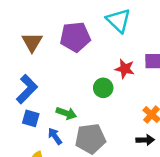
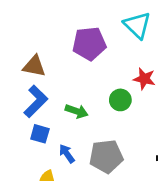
brown triangle: (32, 42) -> (34, 66), moved, turned -50
green arrow: (66, 113) -> (77, 111), moved

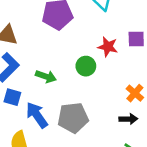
blue arrow: (67, 154) -> (37, 115), size x1.5

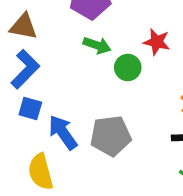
green arrow: (46, 76) -> (97, 45), moved

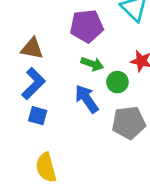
blue arrow: (63, 132) -> (87, 99), moved
gray pentagon: (111, 136) -> (129, 123), moved

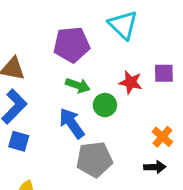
gray pentagon: (129, 123) -> (94, 159), moved

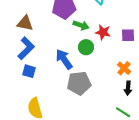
purple square: (164, 73) -> (128, 35), moved
green arrow: (78, 85) -> (81, 25), moved
black arrow: (155, 167) -> (128, 88), moved, turned 96

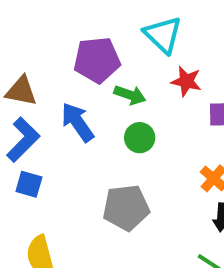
red star: (103, 32) -> (186, 81), moved
blue arrow: (64, 59) -> (77, 122), moved

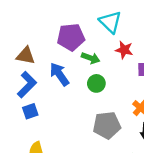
blue square: (29, 184) -> (30, 111), turned -35
gray pentagon: (126, 208) -> (107, 125), moved

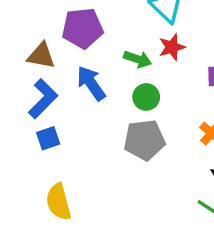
purple pentagon: (71, 37) -> (83, 28), moved
red star: (124, 50) -> (172, 47), moved, turned -30
gray pentagon: (107, 125) -> (144, 140), moved

